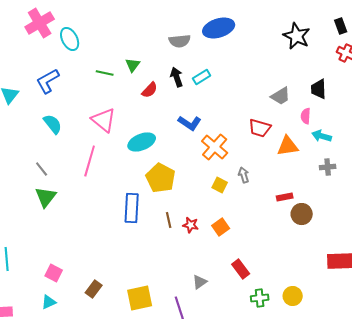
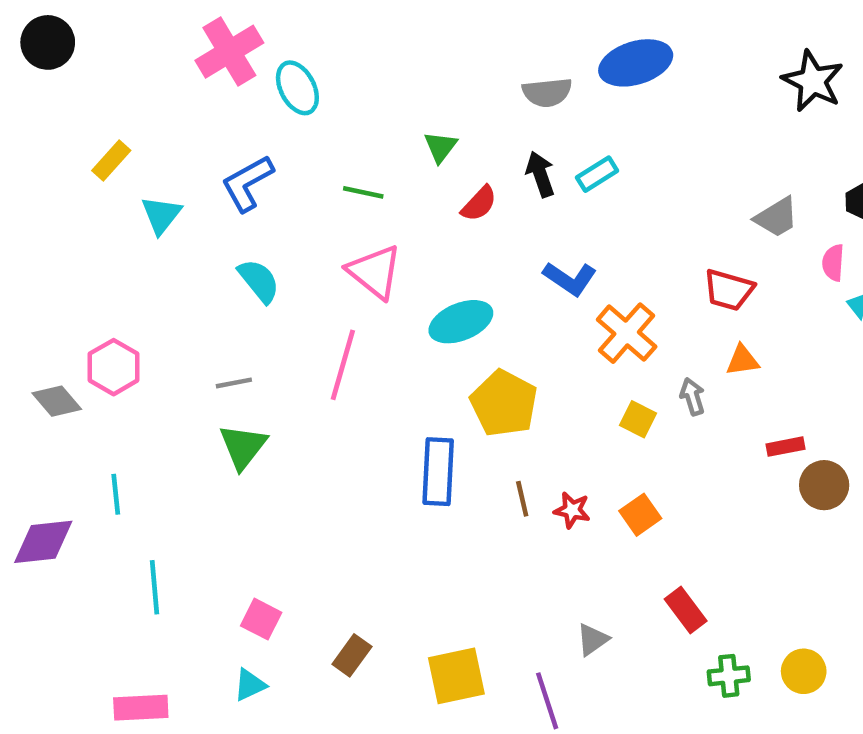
green line: (105, 73) -> (363, 192), moved
orange triangle: (288, 146) -> (742, 360), moved, size x0.7
gray line: (42, 169) -> (234, 383), turned -63

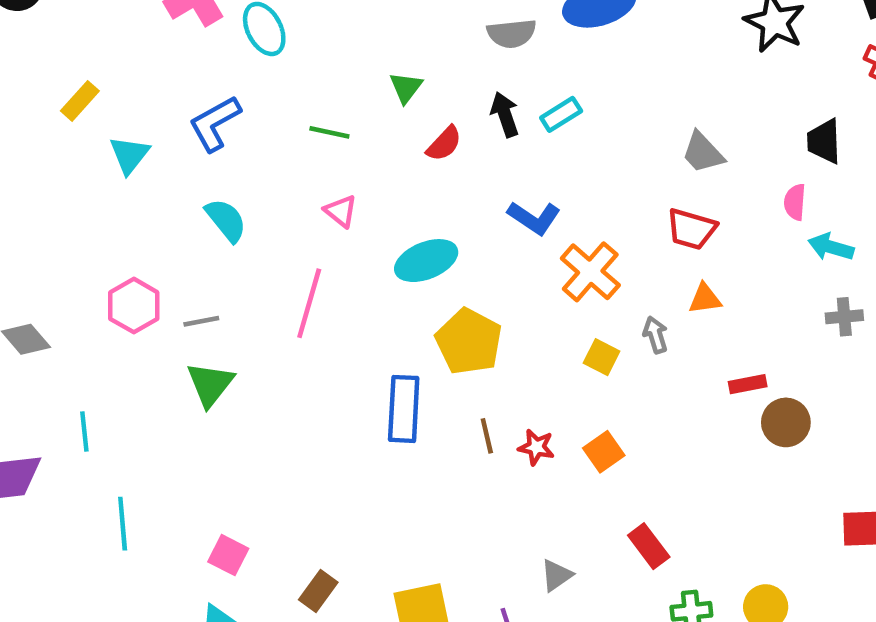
gray trapezoid: (776, 217) -> (703, 153), moved, turned 78
pink triangle: (375, 272) -> (341, 211), size x0.6
pink hexagon: (114, 367) -> (134, 306), moved

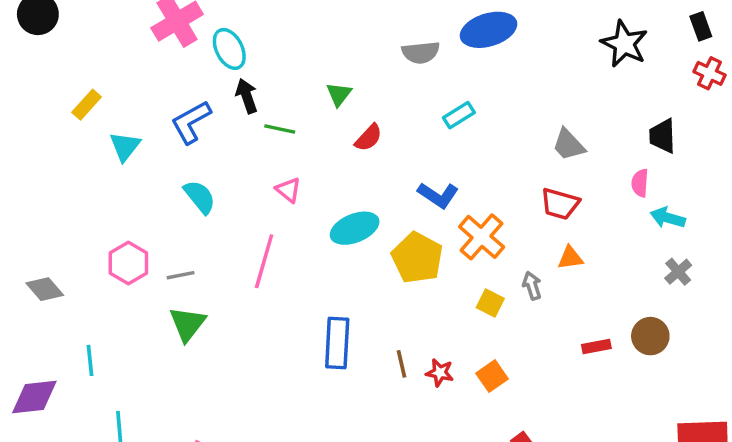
black arrow: (505, 114) -> (247, 96), moved
gray cross: (844, 317) -> (678, 272), turned -36
yellow pentagon: (469, 341) -> (417, 258), moved
red rectangle: (748, 384) -> (596, 347), moved
brown circle: (786, 422) -> (650, 336), moved

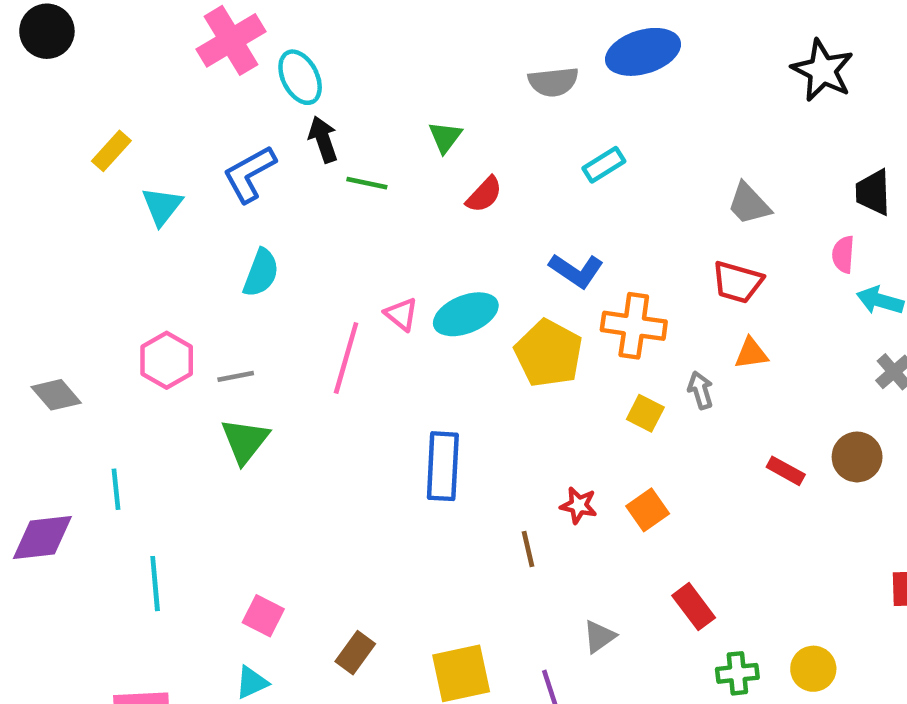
pink triangle: (288, 190) -> (401, 314), moved
cyan semicircle: (200, 197) -> (261, 273), turned 60
orange cross: (482, 237) -> (634, 326), turned -33
red rectangle: (596, 347) -> (786, 471), turned 40
brown line: (402, 364) -> (528, 549), moved

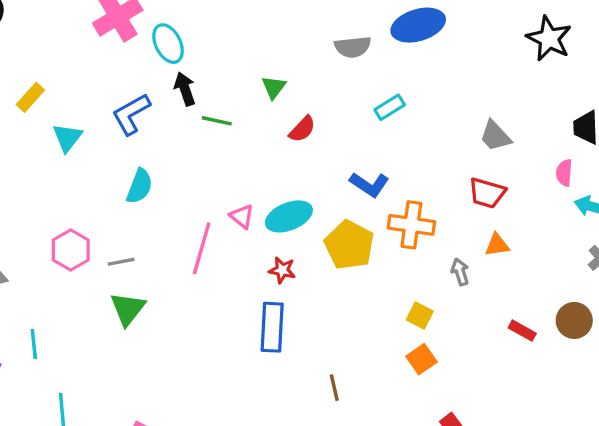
yellow square: (645, 413) -> (420, 315), moved
red star: (579, 505) -> (282, 270), moved

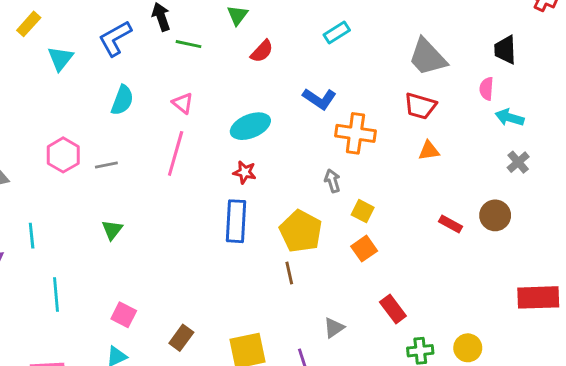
gray trapezoid: (495, 136) -> (427, 57), size x1.4
pink triangle: (242, 216) -> (183, 103), moved
yellow pentagon: (349, 245) -> (301, 231), moved
gray arrow: (460, 272) -> (332, 181), moved
green triangle: (128, 309) -> (112, 230), moved, size x0.7

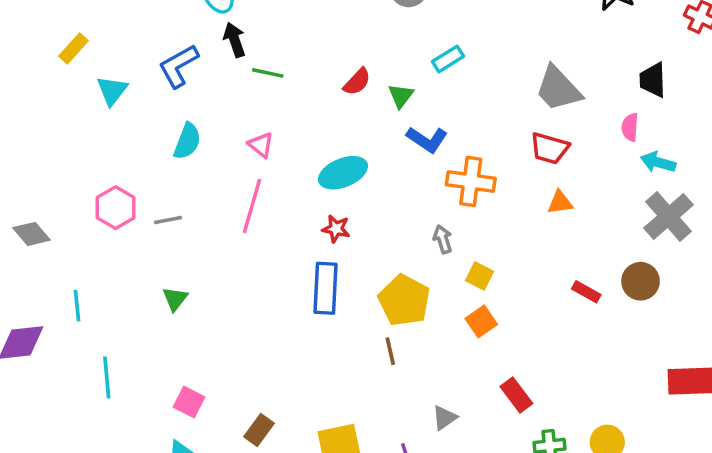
green triangle: (237, 15) -> (401, 96), moved
gray cross: (518, 162) -> (669, 216), size x1.8

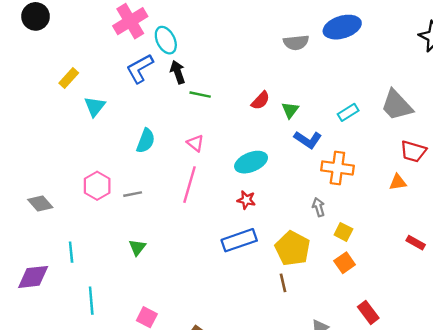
cyan rectangle: (448, 59) -> (348, 112), moved
blue L-shape: (179, 66) -> (140, 69), moved
red trapezoid: (550, 148) -> (413, 151), moved
blue rectangle: (326, 288) -> (239, 240), turned 68

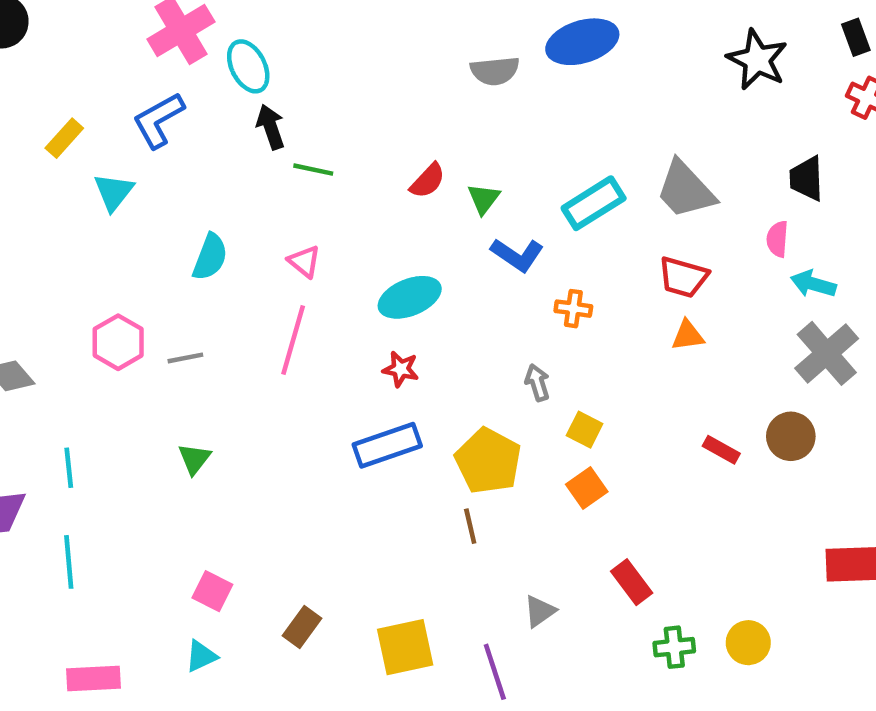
blue L-shape: (140, 69) -> (159, 120), moved
cyan rectangle: (348, 112) -> (594, 203), size x1.5
red trapezoid: (413, 151) -> (683, 277), moved
orange cross: (337, 168) -> (573, 309), size x0.6
cyan line: (91, 301) -> (69, 562), moved

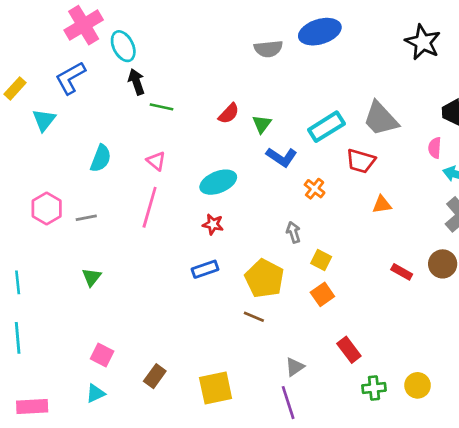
red trapezoid: (683, 277) -> (361, 161), moved
orange cross: (573, 309) -> (315, 189), turned 30
blue rectangle: (387, 445) -> (205, 269), size x0.7
brown line: (470, 526) -> (254, 317), turned -54
purple line: (495, 672) -> (288, 403), moved

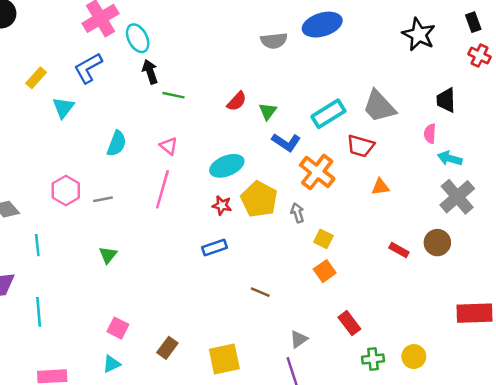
orange cross: (315, 189) -> (317, 172), size x1.8
yellow pentagon: (264, 278) -> (259, 199), moved
cyan line: (18, 282) -> (37, 245), moved

